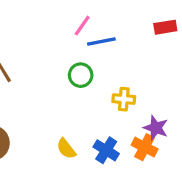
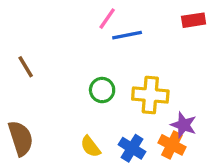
green circle: (81, 75) -> (102, 90), moved
yellow cross: (124, 99) -> (150, 95), size x1.5

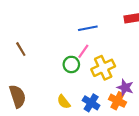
pink line: (107, 19) -> (83, 51), moved
yellow cross: (150, 95) -> (103, 68), turned -30

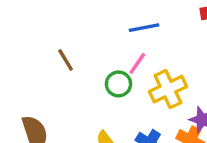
brown line: (21, 49) -> (66, 60), moved

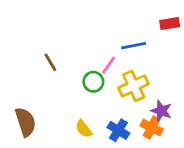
blue line: (144, 28) -> (134, 46), moved

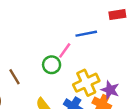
brown line: (50, 62) -> (15, 77), moved
yellow cross: (134, 86) -> (86, 83), moved

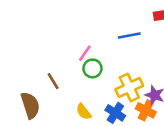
pink line: (65, 50) -> (85, 53), moved

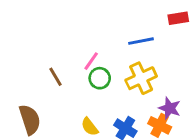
brown line: (53, 81) -> (55, 77), moved
yellow cross: (129, 87) -> (141, 78), moved

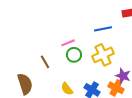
pink line: (91, 61) -> (68, 43), turned 32
brown line: (55, 77) -> (45, 62), moved

